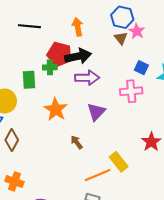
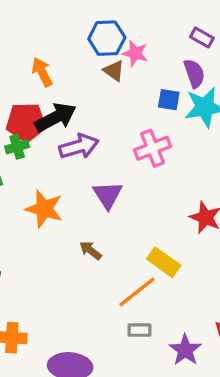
blue square: (141, 68) -> (169, 100), moved

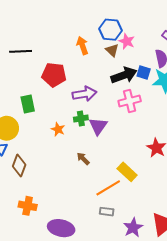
orange arrow: (42, 72) -> (82, 45), moved
black arrow: (56, 117) -> (124, 75), moved
green cross: (17, 147) -> (81, 118), moved
orange star: (44, 209) -> (58, 129), size x0.6

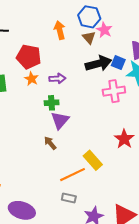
purple arrow: (84, 94) -> (57, 79), size x0.7
pink cross: (130, 101) -> (114, 91), moved
purple triangle: (98, 126) -> (60, 120), moved
orange star: (58, 129) -> (31, 79), moved

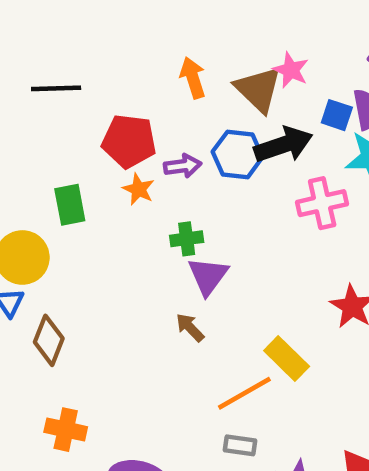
blue hexagon: (89, 17) -> (238, 154), moved
brown triangle: (89, 38) -> (258, 89), size x1.6
blue square: (118, 63) -> (337, 115), moved
purple arrow: (57, 79) -> (183, 166), moved

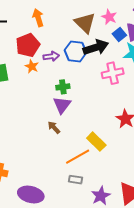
pink star: (291, 70) -> (109, 17), moved
orange arrow: (193, 78) -> (38, 18), moved
blue square: (337, 115) -> (119, 34), turned 32
red pentagon: (129, 141) -> (28, 45), turned -30
green cross: (187, 239) -> (63, 87), moved

